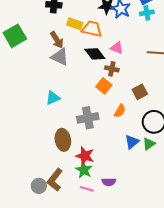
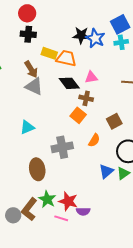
pink triangle: (117, 48) -> (91, 77), turned -32
red star: (85, 156) -> (68, 201), moved
green star: (84, 170) -> (47, 199), moved

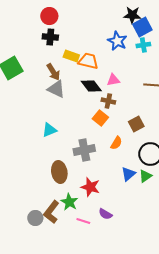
black star: (81, 35) -> (132, 15), moved
red star: (68, 201) -> (90, 187), moved
purple semicircle: (83, 211) -> (105, 214), turned 32

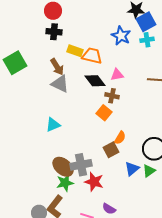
brown square: (136, 124) -> (111, 150), moved
gray cross: (84, 150) -> (81, 165), moved
brown ellipse: (59, 172) -> (63, 167), turned -40
green star: (69, 202) -> (65, 183), moved, turned 30

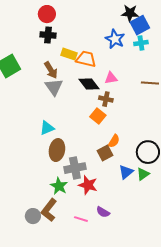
gray triangle: (60, 84) -> (54, 87), turned 30
brown ellipse: (63, 167) -> (57, 150), moved, turned 60
green star: (65, 183) -> (59, 186), turned -30

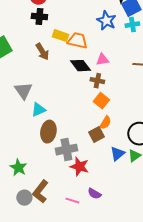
gray triangle: (54, 87) -> (23, 91), moved
orange square: (98, 116) -> (101, 101), moved
green star: (59, 186) -> (18, 168), moved

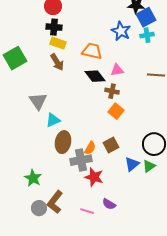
yellow rectangle: (60, 36) -> (58, 43), moved
orange semicircle: (105, 123) -> (90, 148), moved

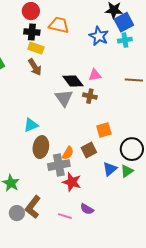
orange trapezoid: (92, 51) -> (59, 25), moved
gray triangle: (38, 101) -> (64, 98), moved
orange square: (116, 111) -> (104, 130), moved, turned 35

